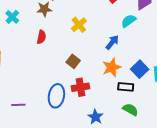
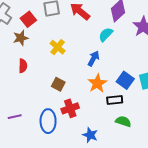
purple line: (18, 105) -> (15, 117), moved

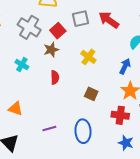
red cross: (70, 108) -> (120, 115), moved, turned 30

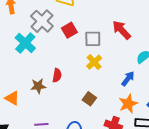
gray square: (80, 19) -> (93, 39), moved
brown star: (51, 50) -> (38, 86), moved
cyan cross: (22, 65) -> (25, 43), moved, size x1.5

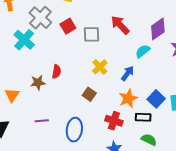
yellow cross: (94, 62) -> (100, 67), moved
orange triangle: (12, 98) -> (12, 95), turned 35

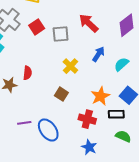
cyan semicircle: (143, 51) -> (121, 64), moved
blue arrow: (127, 73) -> (98, 54), moved
purple line: (42, 121) -> (24, 123), moved
blue ellipse: (74, 130) -> (48, 130), turned -40

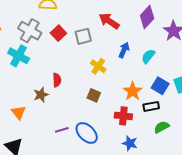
green semicircle: (123, 136) -> (162, 127), turned -42

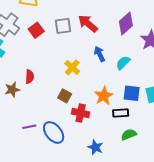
gray square: (83, 36) -> (63, 26), moved
blue arrow: (124, 50) -> (100, 54), turned -56
blue square: (160, 86) -> (132, 93), turned -30
red cross: (123, 116) -> (81, 113), moved

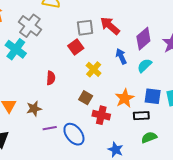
purple diamond: (126, 24) -> (143, 39), moved
red square: (36, 30) -> (76, 47), moved
brown star: (12, 90) -> (34, 109), moved

